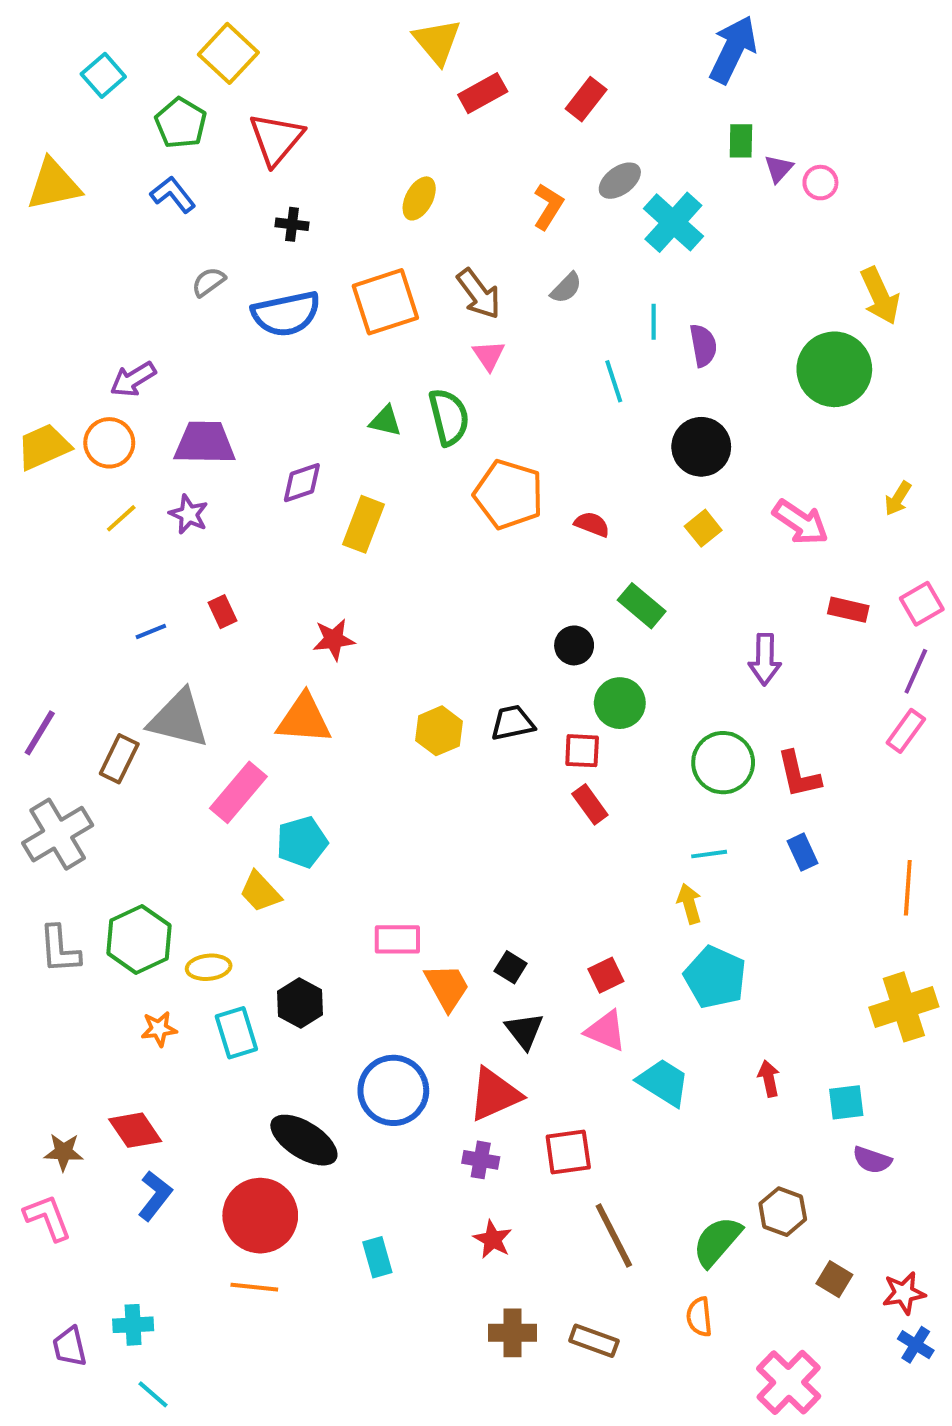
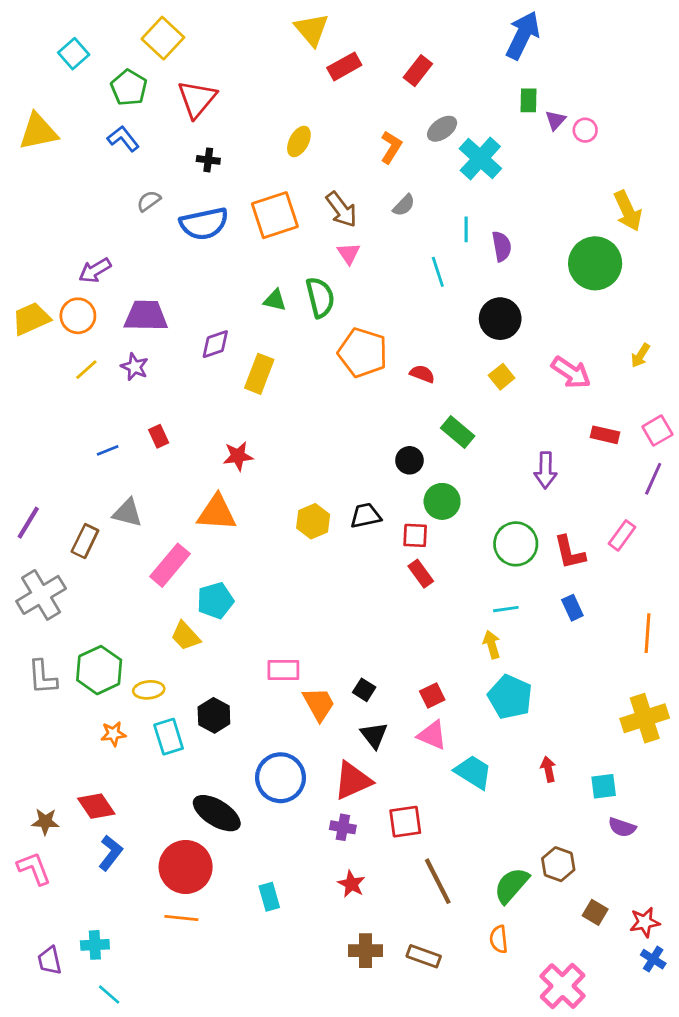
gray triangle: (179, 719) -> (127, 513), size x0.7
pink rectangle: (906, 731) -> (622, 535), moved

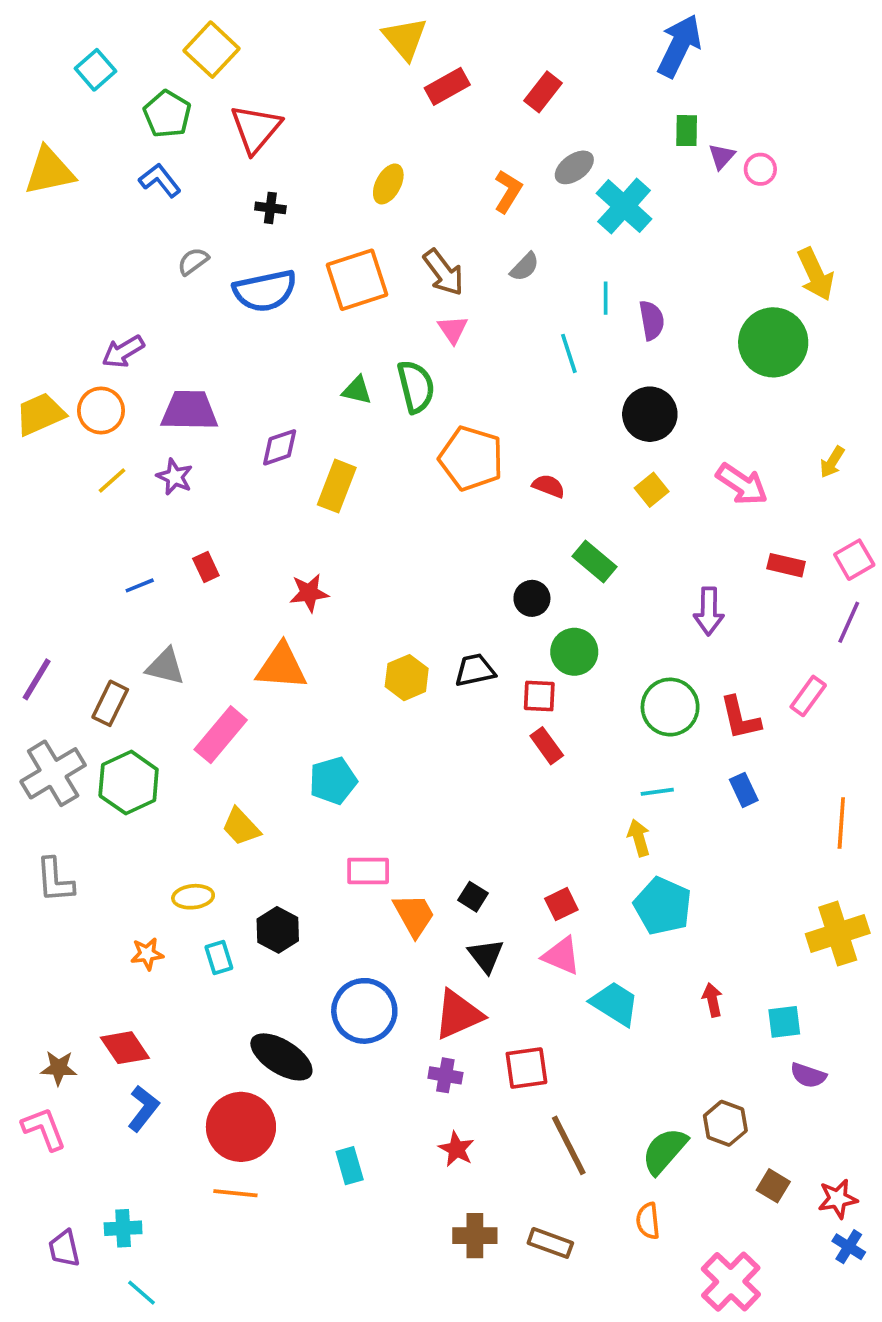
cyan pentagon: (215, 601) -> (333, 781), moved
green hexagon: (99, 670) -> (129, 783), moved
cyan rectangle: (169, 737) -> (219, 957), size x0.7

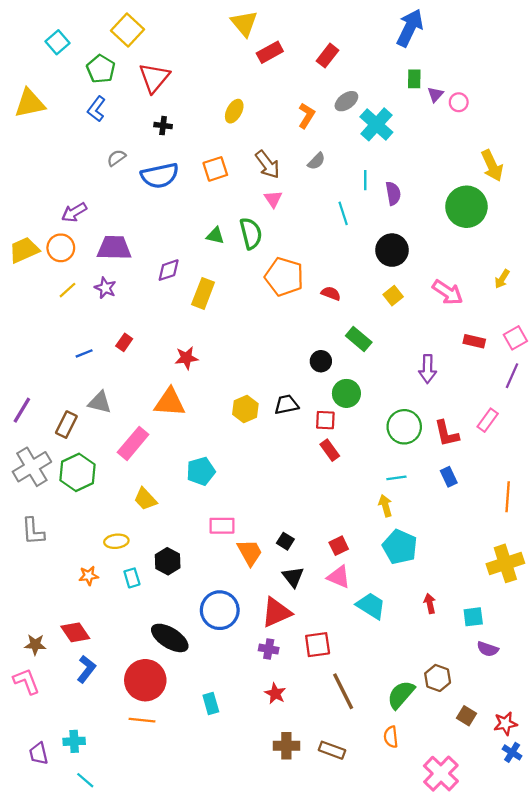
blue L-shape: (160, 180) -> (96, 109), turned -105
orange square: (357, 280) -> (215, 169), size x0.7
red rectangle: (206, 567) -> (124, 342), turned 60

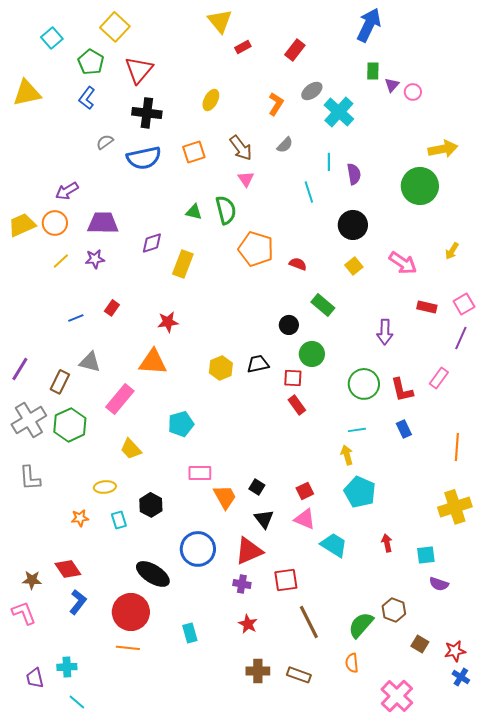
red rectangle: (270, 52) -> (243, 47), size x0.7
black cross: (163, 126) -> (147, 113), size x1.8
yellow arrow: (492, 166) -> (443, 149), turned -76
purple star: (105, 288) -> (95, 259), turned -30

